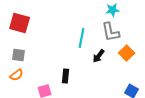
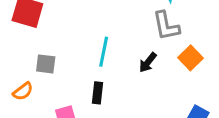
cyan line: (82, 38) -> (104, 52), moved
gray square: (19, 55) -> (46, 64), moved

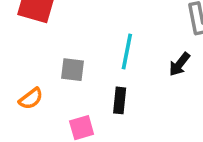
gray square: (46, 64) -> (73, 70), moved

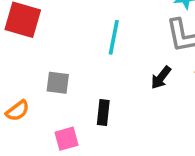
cyan line: (127, 52) -> (114, 37), moved

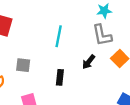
black rectangle: (103, 113) -> (60, 77), moved

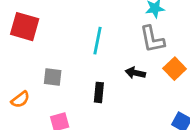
black arrow: (89, 62) -> (135, 73), turned 64

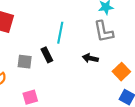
orange square: (175, 69) -> (121, 72), moved
black rectangle: (99, 92) -> (47, 55), moved, turned -32

